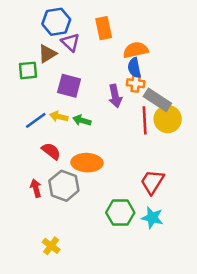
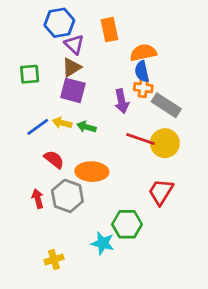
brown triangle: (47, 54) -> (72, 67), moved
yellow circle: (168, 119) -> (165, 143), moved
red line: (145, 120) -> (141, 139), moved, turned -68
cyan star: (152, 218) -> (103, 243), moved
yellow cross: (51, 246) -> (54, 259), turned 36

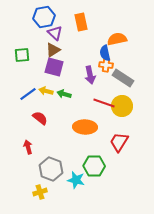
orange semicircle: (143, 53) -> (117, 39), moved
orange ellipse: (92, 172) -> (85, 127), moved
gray hexagon: (67, 196) -> (51, 169), moved

